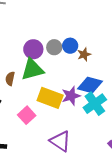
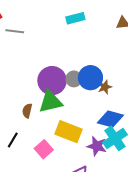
blue circle: (70, 46) -> (90, 78), size x1.5
purple circle: (33, 49) -> (52, 81), size x1.4
purple star: (71, 96) -> (97, 146), moved, turned 30

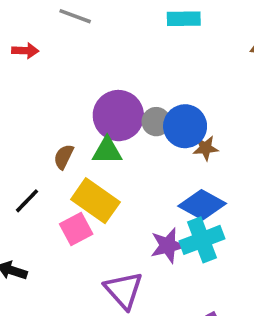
green triangle: (51, 102) -> (107, 151), size x0.7
yellow rectangle: (68, 132) -> (95, 201), moved
purple star: (97, 146) -> (168, 246), turned 30

